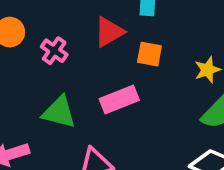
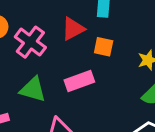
pink cross: (54, 51) -> (30, 42), size x1.5

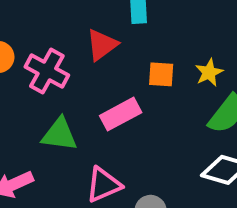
orange square: (104, 47) -> (161, 74), moved

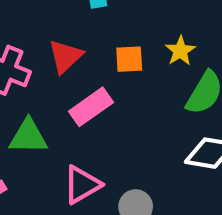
red triangle: (102, 45) -> (65, 56), moved

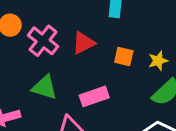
pink rectangle: (91, 107) -> (94, 96), moved

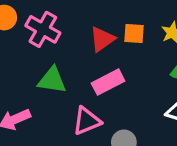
red triangle: (83, 43) -> (102, 39), moved

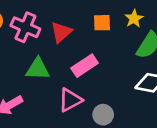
red triangle: (102, 39) -> (61, 32), moved

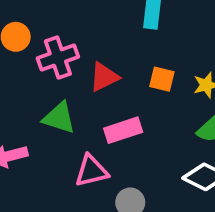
pink cross: (25, 27) -> (58, 58), turned 32

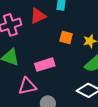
red triangle: (104, 77) -> (38, 16), moved

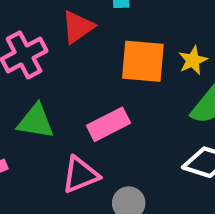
orange square: (66, 37) -> (143, 61), size x1.6

